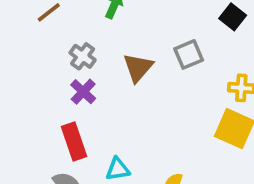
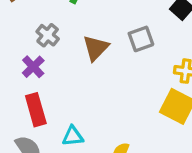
purple cross: (83, 92) -> (33, 67), moved

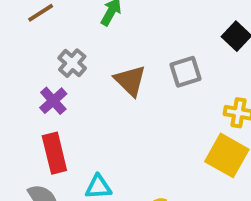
brown triangle: (96, 48) -> (130, 81), turned -32

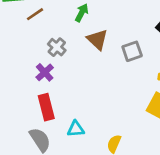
brown triangle: (130, 81) -> (97, 40), moved

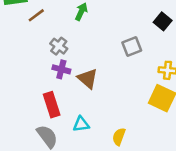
brown triangle: (97, 40) -> (88, 79), moved
purple cross: (45, 72) -> (61, 69), moved, turned -30

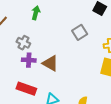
red rectangle: (52, 105) -> (26, 89), turned -42

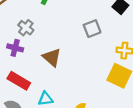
purple cross: (29, 60) -> (15, 48), moved

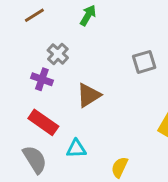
brown triangle: (52, 57) -> (89, 95), turned 42

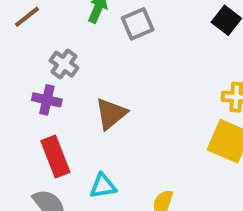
gray square: (144, 62) -> (138, 24), moved
red rectangle: (43, 122) -> (55, 156), turned 40

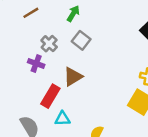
gray square: (138, 24) -> (81, 40), moved, turned -36
red rectangle: (55, 156) -> (50, 96), moved, turned 45

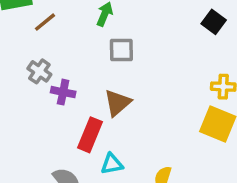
gray square: (81, 40) -> (121, 50), turned -30
gray cross: (49, 44) -> (39, 71), moved

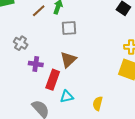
brown line: (45, 22) -> (39, 11), moved
purple cross: (63, 92) -> (36, 64), moved

